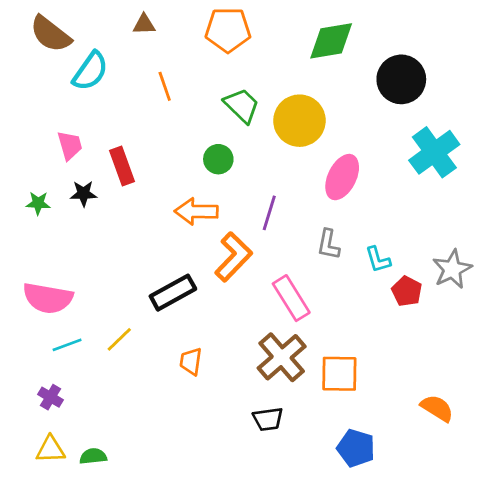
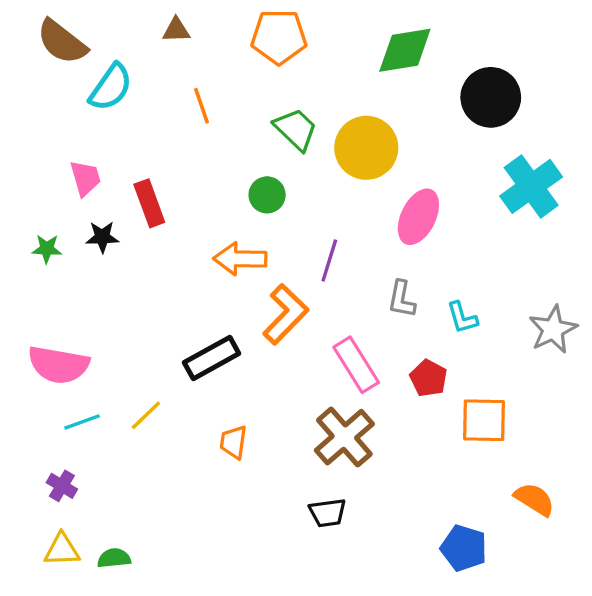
red pentagon: (407, 291) -> (429, 378), moved
orange square: (339, 374) -> (484, 420), moved
blue pentagon: (356, 448) -> (464, 548), moved

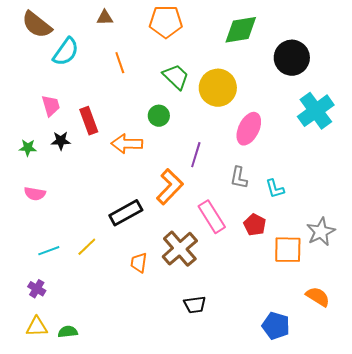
orange arrow: (240, 259) -> (127, 144), moved
gray star: (553, 329) -> (321, 232), moved
pink semicircle: (59, 365) -> (35, 194), moved, size x0.6
brown cross: (344, 437) -> (180, 249), moved

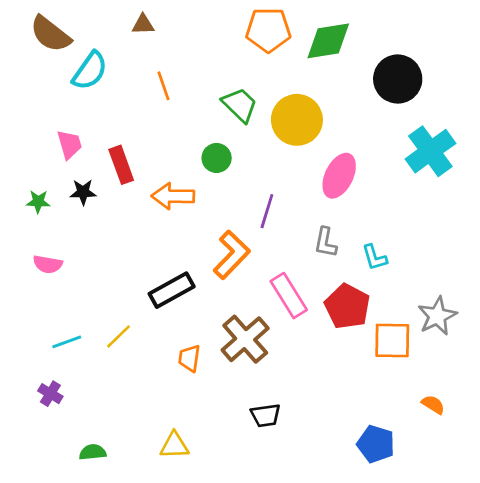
orange pentagon: (166, 22) -> (268, 30), moved
red pentagon: (255, 225) -> (347, 306), size x1.5
orange semicircle: (318, 297) -> (433, 405), size x0.7
yellow triangle: (37, 327) -> (174, 445), moved

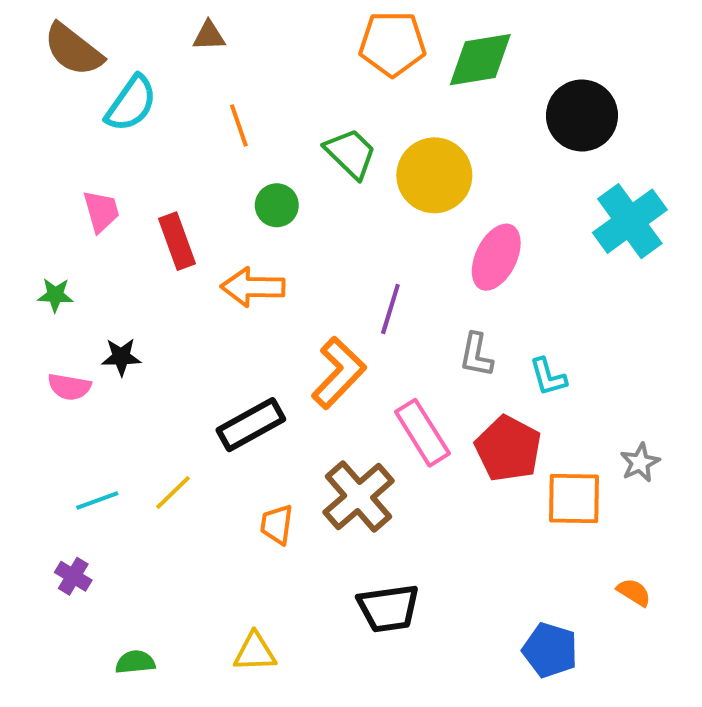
green circle: (217, 158) -> (277, 205), moved
black star: (83, 192) -> (121, 357), moved
gray star: (437, 316) -> (640, 463), size x0.7
black trapezoid: (266, 415) -> (388, 608), size x1.4

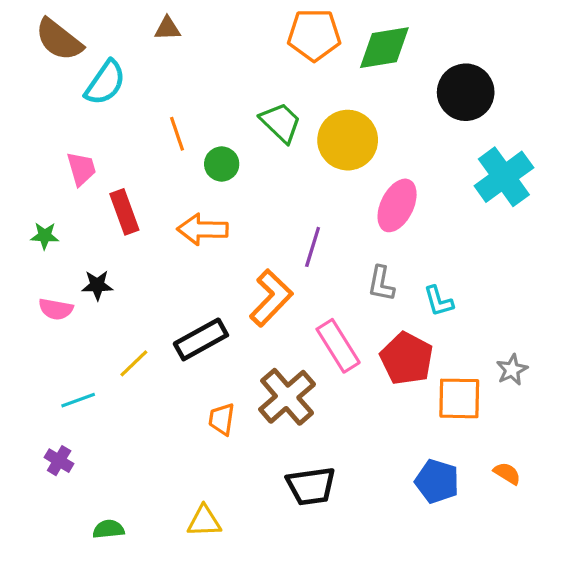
orange line: (239, 125) -> (177, 134), moved
red rectangle: (177, 241) -> (124, 212), moved
yellow line: (173, 493) -> (134, 363), moved
blue pentagon: (550, 650) -> (437, 481), moved

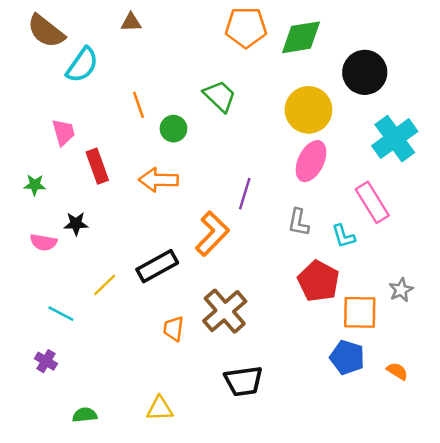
yellow circle: (348, 140) -> (308, 110), moved
pink rectangle: (338, 346) -> (372, 202), moved
cyan line: (78, 400) -> (61, 314), turned 48
blue pentagon: (437, 481) -> (347, 357), moved

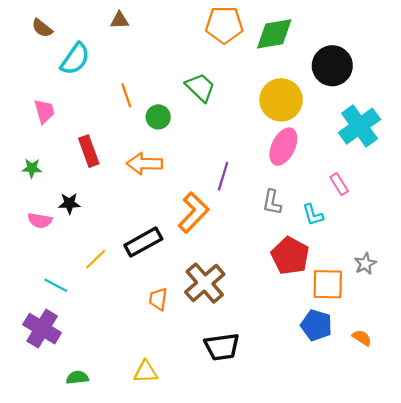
brown semicircle: (46, 31) -> (42, 28), size x0.6
pink trapezoid: (63, 132) -> (44, 111), moved
pink rectangle: (372, 202) -> (339, 184), size x0.6
purple cross: (46, 361) -> (42, 329), size x1.8

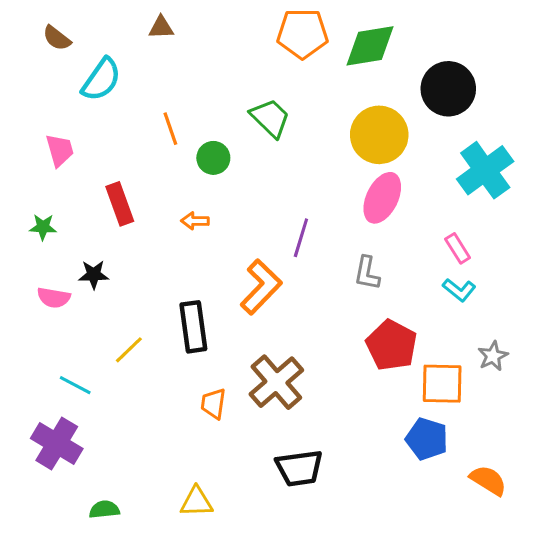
orange arrow: (145, 164) -> (195, 221), size x0.6
cyan L-shape: (313, 215) -> (459, 290), moved, turned -35
black rectangle: (143, 242) -> (193, 327), turned -69
orange semicircle: (362, 338) -> (488, 480), moved, size x1.4

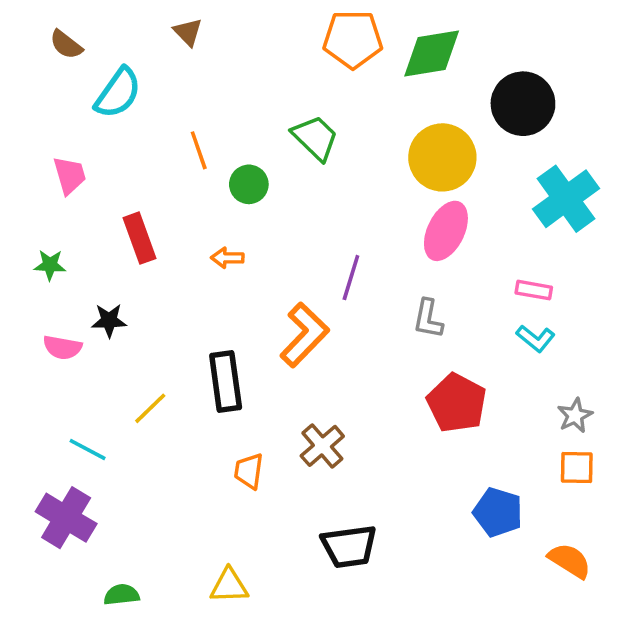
brown triangle: (161, 27) -> (188, 32), turned 48
pink rectangle: (458, 248) -> (534, 290), turned -48
brown cross: (276, 382) -> (322, 446), size x0.7
orange square: (442, 384) -> (577, 467), moved, size x0.7

